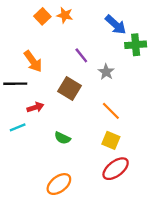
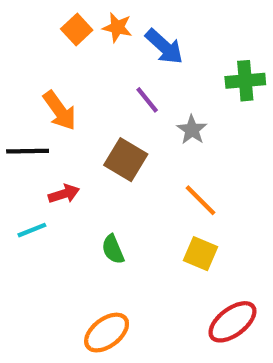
blue arrow: (116, 25) -> (164, 47), moved
green semicircle: (62, 138) -> (113, 249), turned 42
red ellipse: (116, 169) -> (232, 322), moved

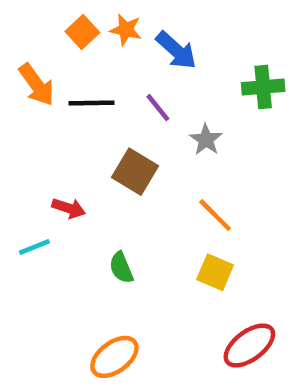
orange arrow: (60, 111) -> (37, 85), moved
black line: (28, 151) -> (92, 103), moved
red arrow: (64, 194) -> (69, 208), turned 36

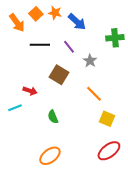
orange arrow: (37, 85) -> (17, 23), moved
yellow square: (215, 272) -> (107, 119), moved

